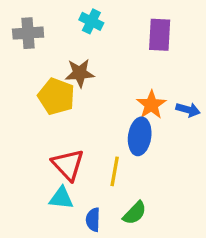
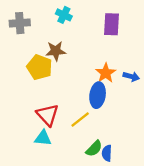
yellow line: (115, 171) -> (80, 119), turned 42
blue semicircle: (93, 220) -> (107, 153), moved

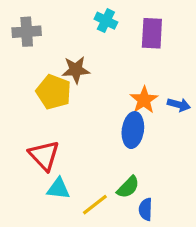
cyan cross: (64, 15) -> (106, 21), moved
red triangle: (48, 115) -> (44, 155), moved
yellow line: (80, 119) -> (95, 205), moved
green semicircle: (94, 149) -> (128, 187), moved

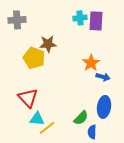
cyan cross: (106, 21) -> (80, 18), moved, turned -32
blue arrow: (179, 105) -> (103, 77), moved
blue ellipse: (133, 130) -> (104, 107), moved
yellow line: (95, 205) -> (47, 128), moved

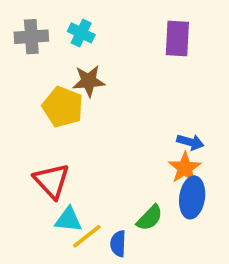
cyan cross: (80, 18) -> (81, 33), moved, turned 32
orange star: (91, 63) -> (185, 168), moved
blue semicircle: (92, 132) -> (118, 244), moved

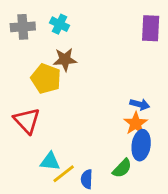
purple rectangle: (177, 39) -> (151, 28), moved
red triangle: (52, 181) -> (27, 121), moved
green semicircle: (150, 218) -> (122, 168), moved

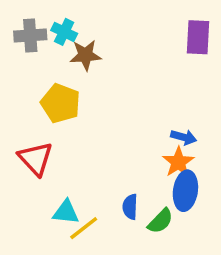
cyan cross: (60, 24) -> (64, 32), moved
brown star: (65, 59) -> (86, 55), moved
blue semicircle: (87, 179) -> (130, 207), moved

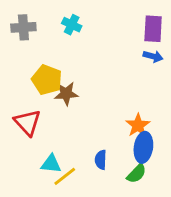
cyan cross: (64, 32) -> (72, 25), moved
brown star: (86, 55) -> (66, 94), moved
blue arrow: (184, 137) -> (153, 56), moved
green semicircle: (160, 221) -> (137, 174), moved

